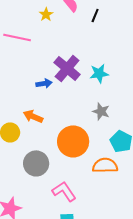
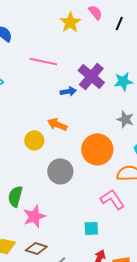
yellow star: (46, 14) -> (70, 22), size x1.5
pink line: (17, 37) -> (43, 61), moved
pink L-shape: (64, 191) -> (112, 199), moved

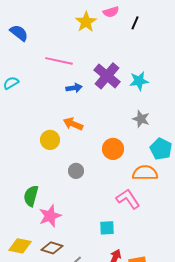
pink semicircle: (95, 12) -> (111, 12), turned 112
blue arrow: (68, 91) -> (74, 88), moved
orange circle: (97, 149) -> (113, 149), size x0.7
gray circle: (60, 171) -> (76, 171), size x0.6

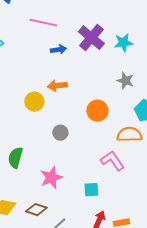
orange arrow: (73, 124) -> (57, 86), turned -30
pink star: (50, 216) -> (51, 178), moved

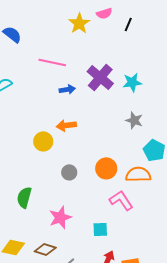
orange circle: (97, 111) -> (106, 168), moved

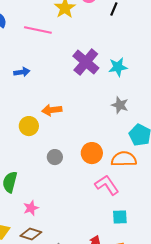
pink line: (52, 62) -> (38, 30), moved
blue arrow: (67, 89) -> (22, 72), moved
pink star: (60, 217) -> (31, 208), moved, size x0.7
cyan square: (100, 229) -> (120, 217), moved

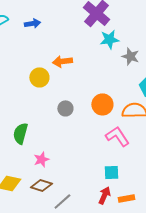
cyan star: (118, 67) -> (109, 39), moved
cyan square: (120, 217) -> (111, 172), moved

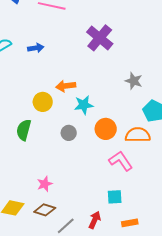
cyan star: (109, 39) -> (84, 105), moved
green semicircle: (20, 133) -> (24, 130), moved
red arrow: (104, 195) -> (95, 220), moved

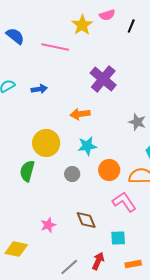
orange arrow: (66, 86) -> (80, 114), moved
yellow circle: (43, 102) -> (46, 143), size x1.4
brown diamond: (45, 210) -> (86, 220), moved, turned 50

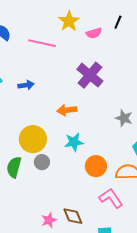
pink semicircle: (107, 15) -> (94, 33), moved
gray circle: (72, 174) -> (42, 162), moved
pink star: (48, 225) -> (49, 220), moved

